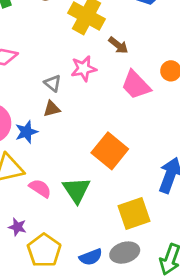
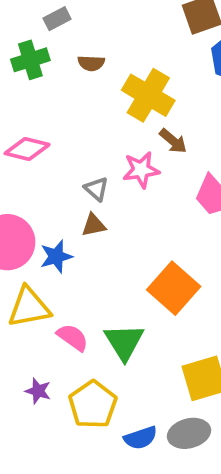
brown arrow: (118, 45) -> (173, 141), moved
yellow pentagon: (44, 250) -> (93, 405), moved

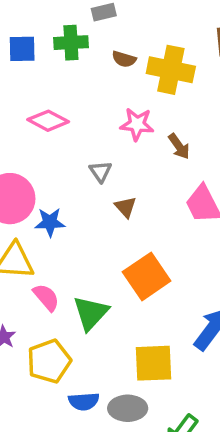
yellow cross: (148, 95) -> (171, 70), moved, turned -33
pink star: (141, 170) -> (137, 124), moved
brown triangle: (94, 225) -> (126, 207), moved, turned 45

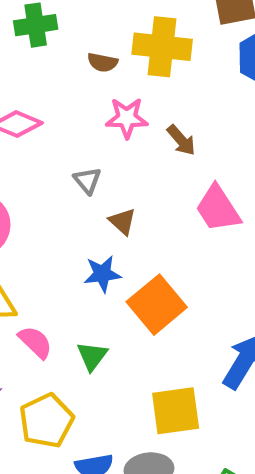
brown semicircle: (124, 59) -> (103, 62), moved
blue star: (50, 222) -> (102, 274), moved
green triangle: (91, 313) -> (92, 356), size x0.7

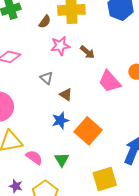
brown semicircle: (103, 62) -> (45, 22), turned -56

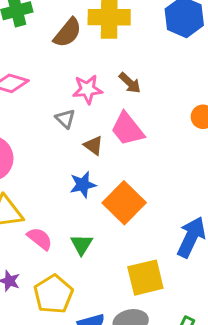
brown semicircle: (45, 22) -> (68, 33), size x1.5
pink star: (60, 46) -> (87, 89), moved
pink trapezoid: (110, 81) -> (127, 129), moved

